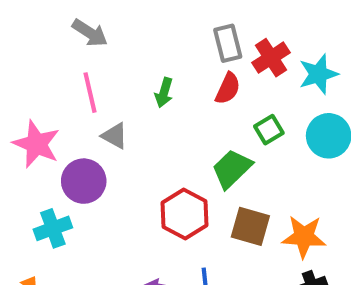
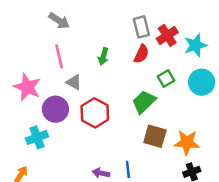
red hexagon: (185, 214) -> (95, 113), moved

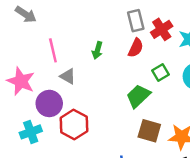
gray arrow: (59, 21) -> (26, 14), moved
red hexagon: (95, 113) -> (74, 125), moved

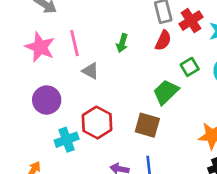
pink star: (21, 81) -> (40, 47), moved
purple circle: (49, 103) -> (47, 100), moved
brown square: (149, 131) -> (147, 125), moved
cyan cross: (31, 132) -> (67, 140), moved

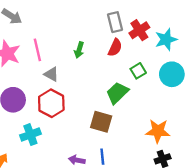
red hexagon: (97, 123) -> (51, 103), moved

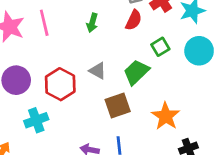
gray triangle: (51, 74) -> (98, 71), moved
brown square: (101, 122) -> (118, 106), turned -35
orange star: (158, 131) -> (166, 116), moved, turned 30

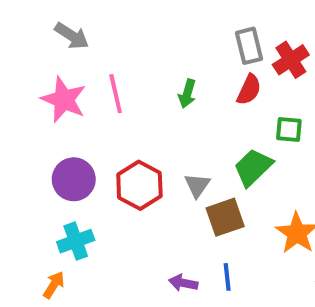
green square: (160, 47) -> (289, 129), turned 36
gray triangle: (98, 71) -> (197, 185), moved, turned 36
cyan cross: (36, 120) -> (76, 241), moved

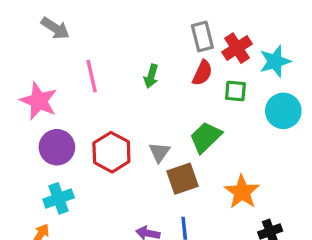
pink star: (64, 100) -> (39, 101), moved
green square: (289, 129) -> (235, 91), moved

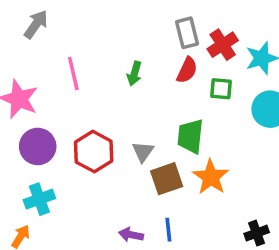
gray arrow: (55, 28) -> (36, 24), turned -88
green trapezoid: (206, 137) -> (190, 136), turned -40
orange star: (242, 192) -> (211, 177), moved

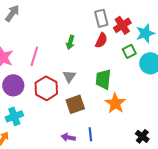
pink line: (73, 73) -> (34, 56), moved, turned 30
green square: (221, 89) -> (129, 51), moved, turned -32
gray triangle: (143, 152) -> (69, 76), moved
brown square: (167, 179) -> (75, 104), moved
black cross: (257, 233) -> (142, 136), turned -32

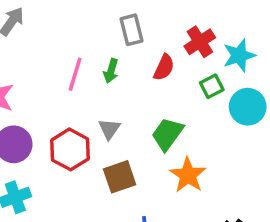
gray rectangle: (101, 18) -> (131, 30), moved
pink line: (34, 56) -> (75, 74), moved
green trapezoid: (103, 79) -> (167, 134), turned 30

